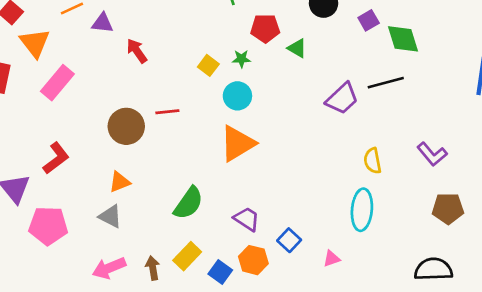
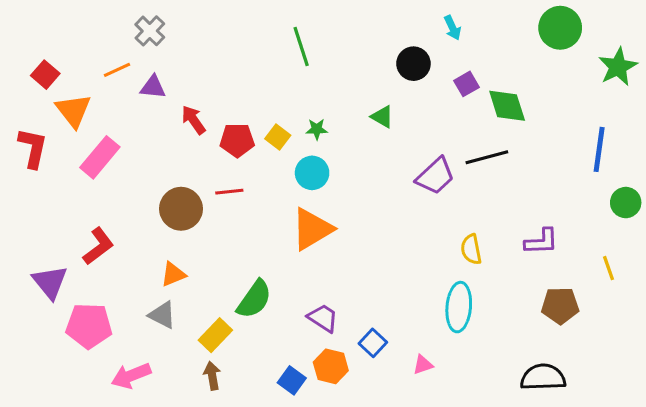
red pentagon: (265, 28) -> (237, 140), moved
purple L-shape: (432, 154) -> (541, 242), turned -52
yellow rectangle: (187, 256) -> (215, 335), moved
pink arrow: (109, 268) -> (131, 376), moved

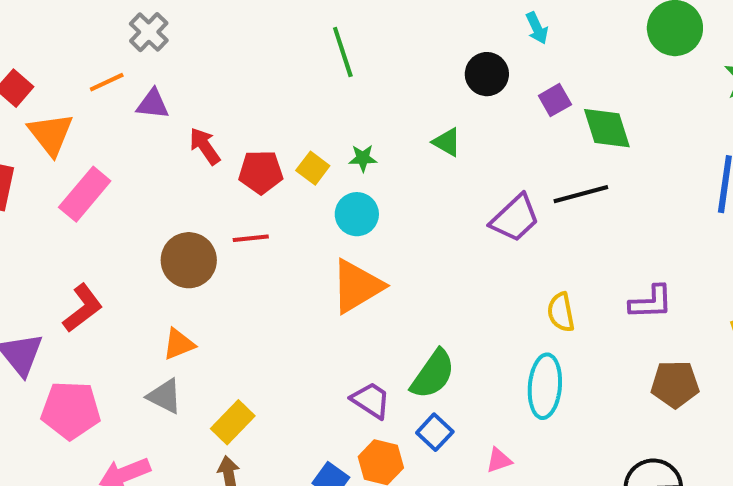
green semicircle: (254, 299) -> (433, 374), moved

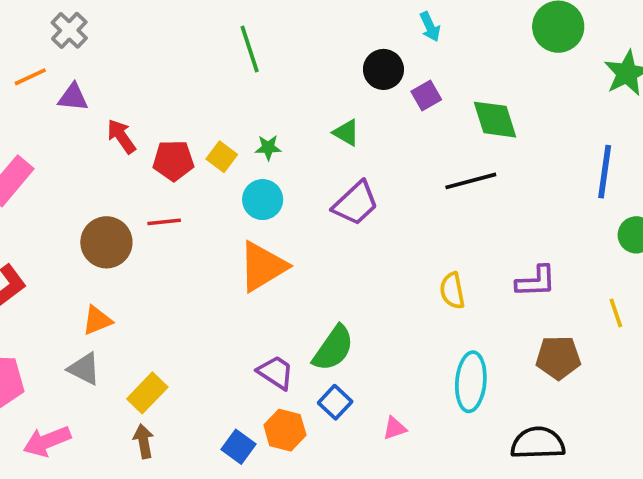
purple square: (555, 100) -> (426, 95), moved
purple trapezoid: (515, 218) -> (356, 203), moved
cyan ellipse: (545, 386) -> (471, 382), moved

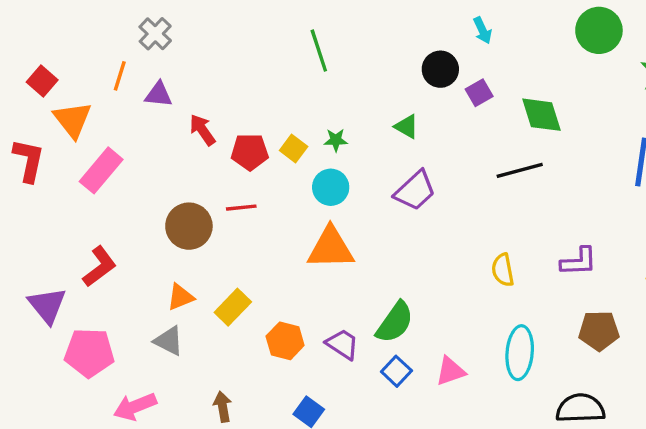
orange line: (30, 77) -> (120, 76), turned -48
orange triangle: (263, 266) -> (331, 248), turned 30
yellow rectangle: (147, 393) -> (233, 307), moved
pink triangle: (395, 428) -> (450, 371), moved, size x1.4
orange hexagon: (285, 430) -> (285, 341), moved

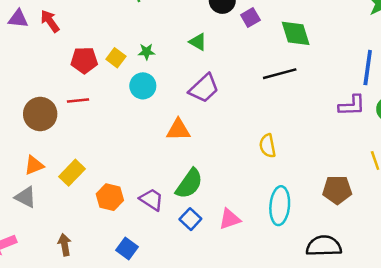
red arrow: (202, 130) -> (50, 21), moved
orange triangle: (331, 248) -> (178, 130), moved, size x0.7
purple L-shape: (579, 262) -> (352, 105), moved

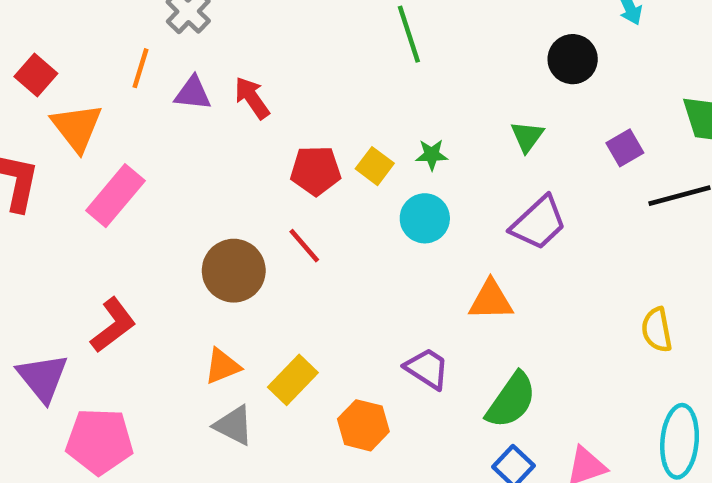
purple square: (250, 17) -> (625, 148), moved
green triangle: (198, 42) -> (527, 136), turned 36
red line: (78, 101) -> (304, 246), turned 55
gray triangle: (25, 197) -> (234, 425), moved
purple trapezoid: (151, 200) -> (427, 368), moved

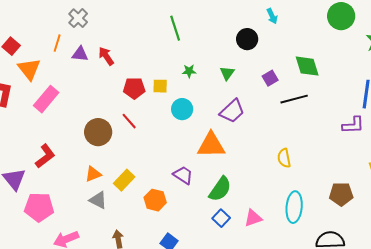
green star: (432, 155) -> (189, 71), moved
yellow square: (375, 166) -> (160, 86), turned -35
orange triangle: (491, 300) -> (211, 145), size x1.4

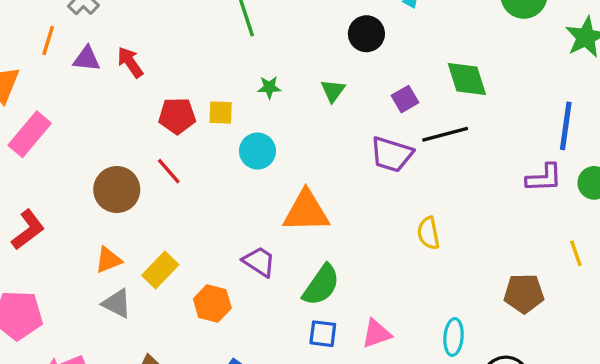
purple trapezoid: (232, 111) -> (392, 154), moved, turned 60
cyan ellipse: (294, 207) -> (454, 337), moved, size x0.7
blue square: (221, 218) -> (323, 334), turned -36

